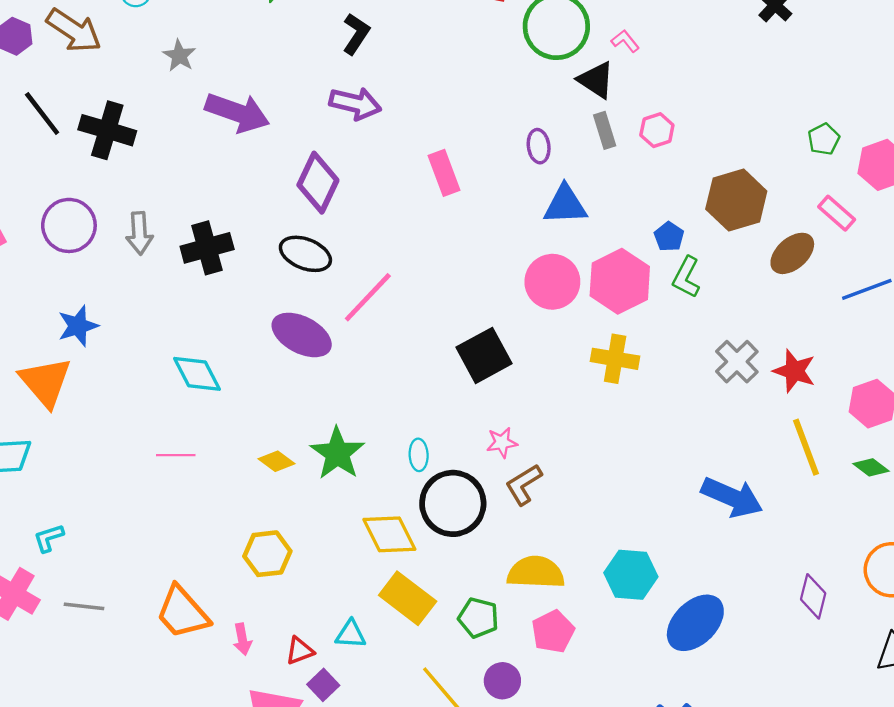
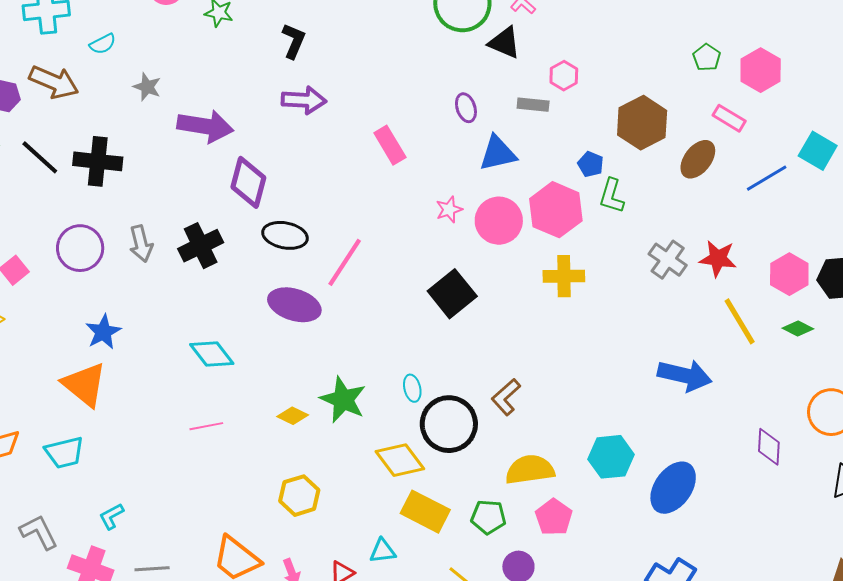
gray rectangle: (605, 130) -> (533, 105), moved, turned -56
purple diamond: (318, 183) -> (248, 182), moved
pink star: (502, 443) -> (449, 209), moved

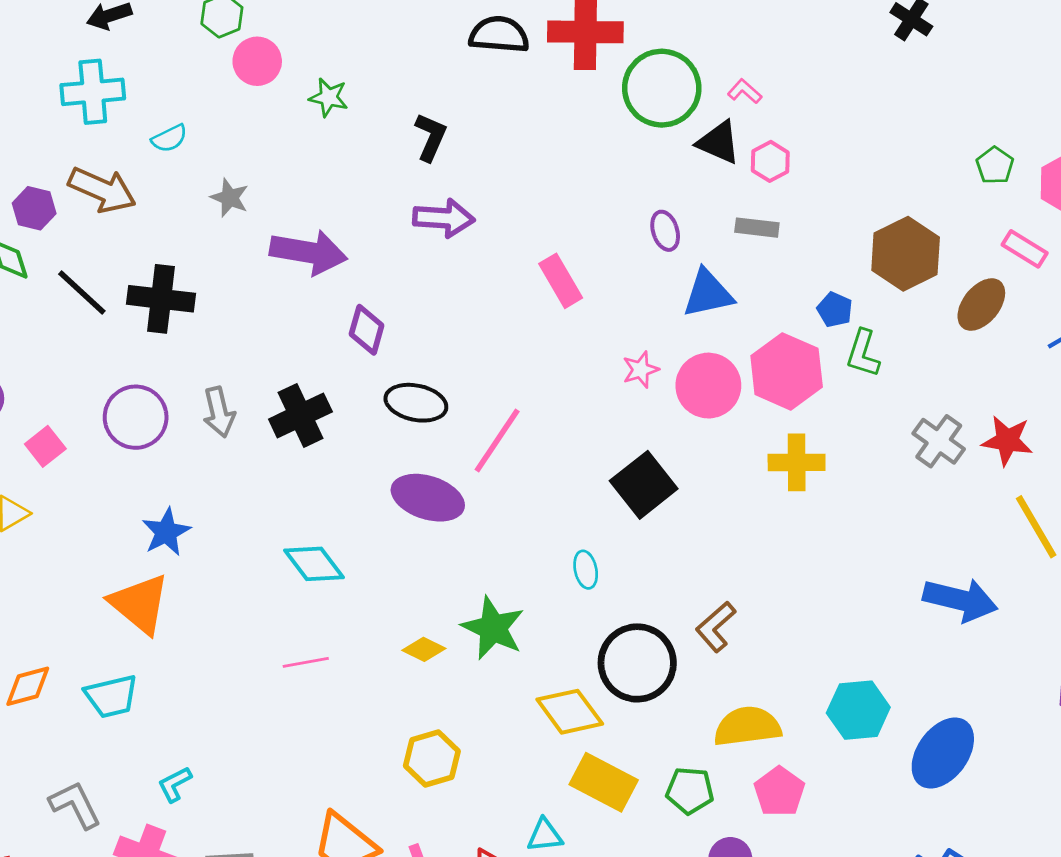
pink hexagon: (564, 76) -> (770, 161), moved
purple diamond: (248, 182) -> (367, 330), size x0.7
cyan ellipse: (412, 388) -> (586, 570), moved

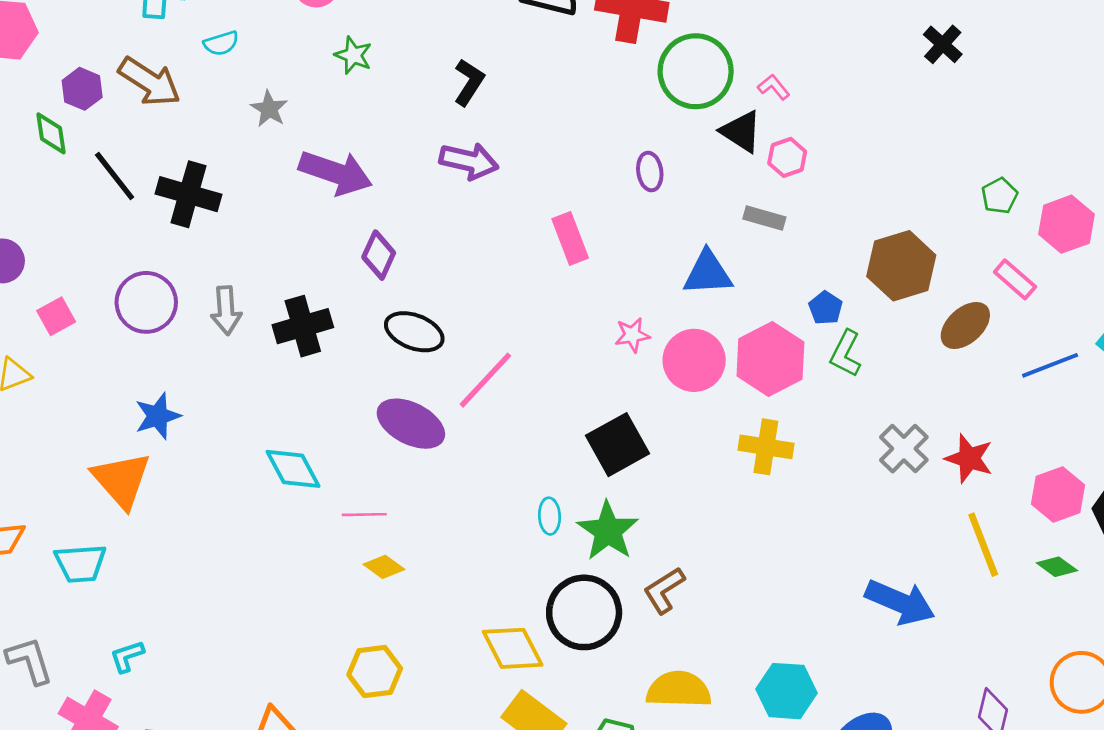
green star: (329, 97) -> (353, 55), moved
purple ellipse: (665, 231) -> (650, 171), moved
green star: (493, 628) -> (608, 531), moved
pink line: (306, 662) -> (364, 515), moved

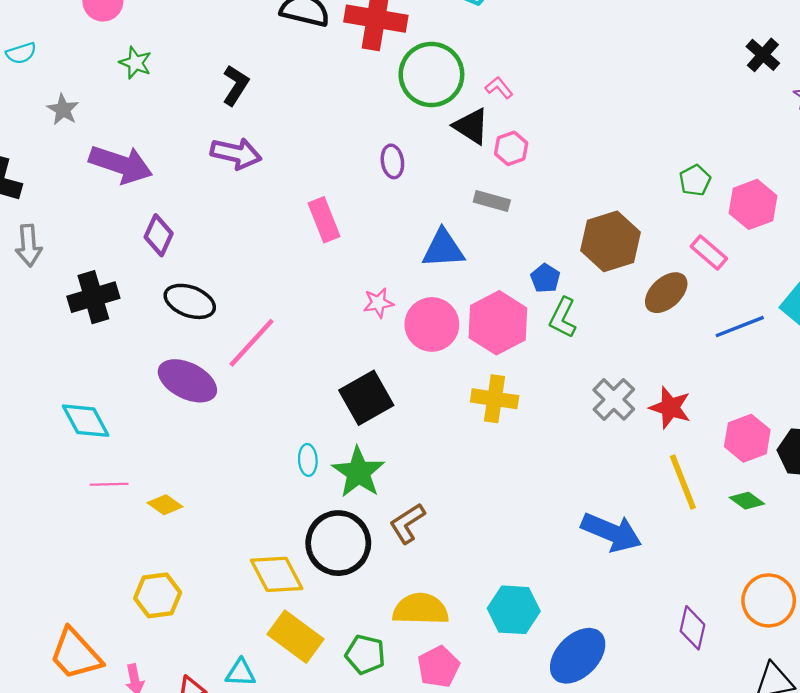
black cross: (943, 44) -> (763, 55), moved
gray arrow: (226, 310) -> (29, 246), moved
pink line: (364, 515) -> (109, 484), moved

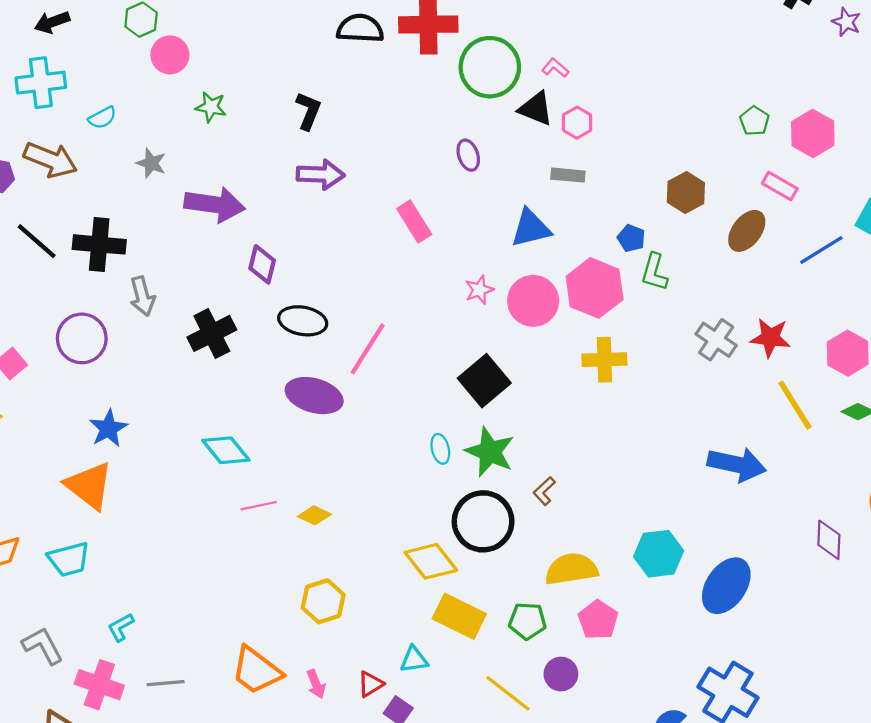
brown hexagon: (610, 241) -> (686, 192), size x0.7
brown L-shape: (407, 523) -> (544, 491), size x0.7

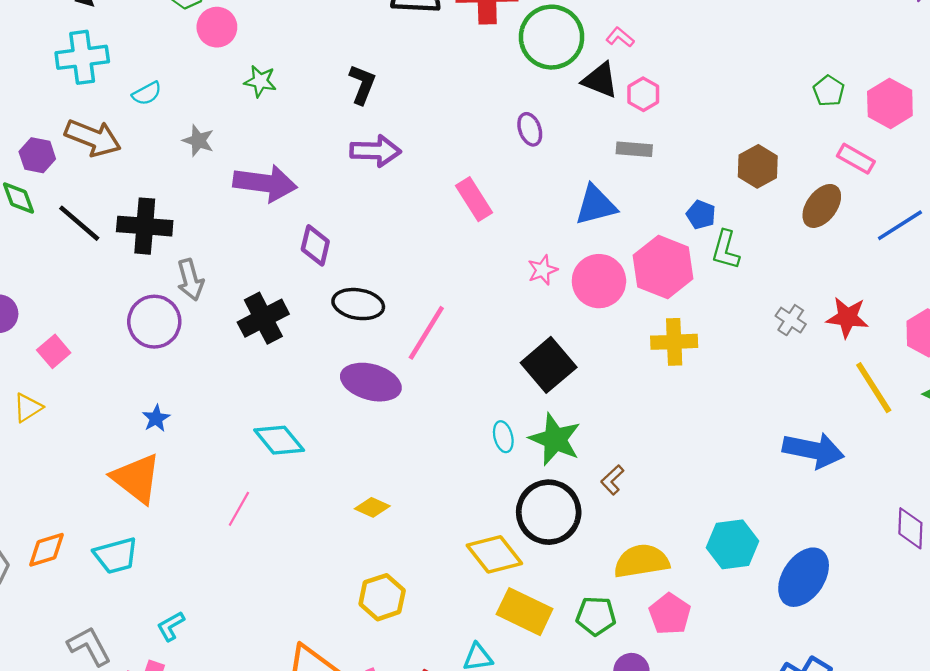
purple circle: (82, 338) -> (154, 322), moved
gray cross: (716, 340) -> (791, 320), size x0.7
blue star: (108, 428) -> (156, 418), size x0.7
pink line: (259, 506) -> (239, 509), moved, turned -48

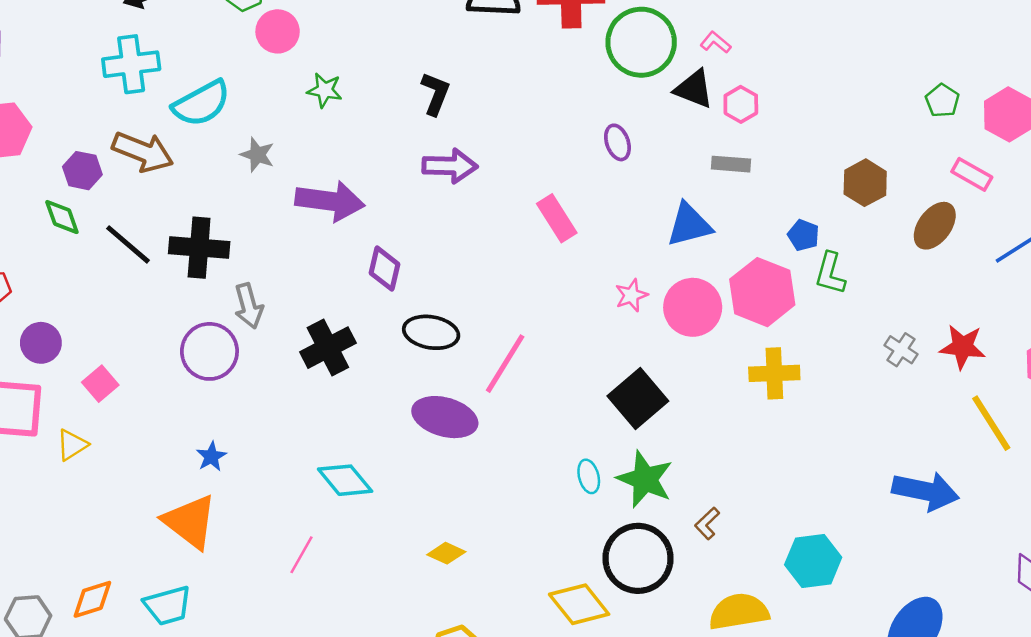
cyan semicircle: (147, 93) -> (201, 103), size x1.8
cyan hexagon: (733, 544) -> (813, 561), moved

